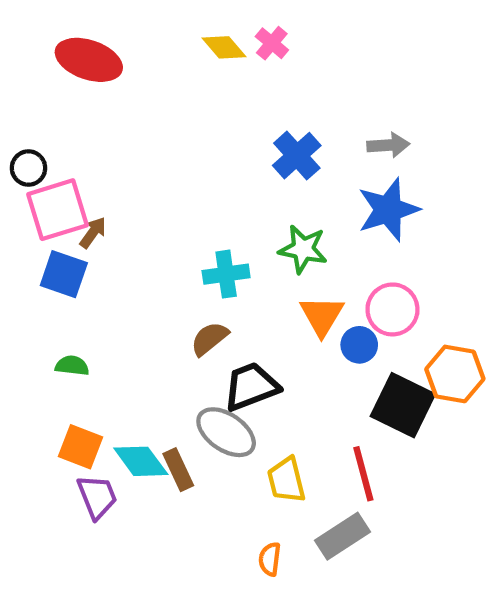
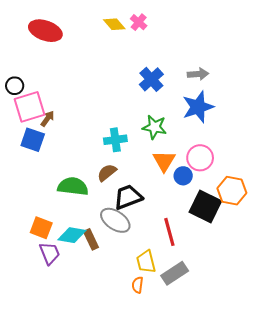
green semicircle: (72, 366) -> (73, 186), moved, size x1.8
cyan diamond: (141, 461) -> (72, 235), turned -44
red line: (363, 474) -> (169, 232), moved
yellow trapezoid: (286, 480) -> (146, 262), moved

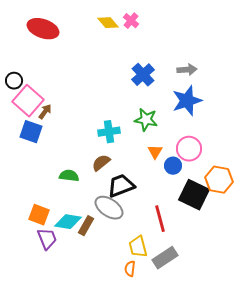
pink square: (29, 107) -> (28, 101), turned -32
orange triangle: (164, 161) -> (155, 152), size x0.7
green semicircle: (73, 186) -> (69, 176), size x0.7
brown rectangle: (91, 239) -> (86, 226), turned 54

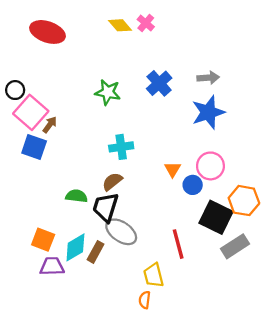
green star: (146, 120) -> (108, 92), moved
black trapezoid: (121, 186) -> (106, 207), moved, turned -52
cyan diamond: (68, 222) -> (75, 247), turned -40
purple trapezoid: (47, 239) -> (52, 266), turned -70
gray rectangle: (165, 258) -> (235, 246), moved

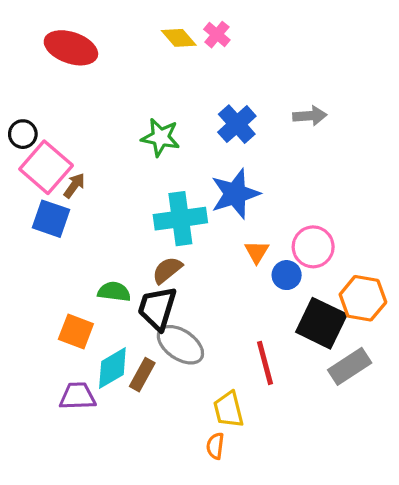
blue star: (208, 112) -> (235, 194), moved
cyan cross: (121, 147) -> (180, 219), size x1.4
orange square: (43, 240) -> (76, 331), moved

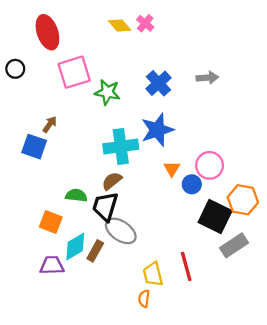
red ellipse: (71, 48) -> (47, 32), turned 52
black circle: (23, 134) -> (15, 69), moved
pink square: (46, 167) -> (74, 72), moved, turned 32
red line: (265, 363) -> (186, 266), moved

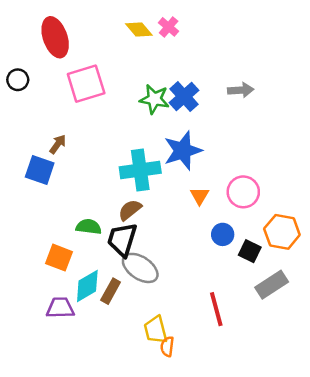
green star: (107, 92) -> (154, 99), moved
blue circle: (192, 184) -> (223, 234), moved
black square: (215, 216) -> (250, 251), size x0.6
yellow trapezoid: (153, 274) -> (156, 330), moved

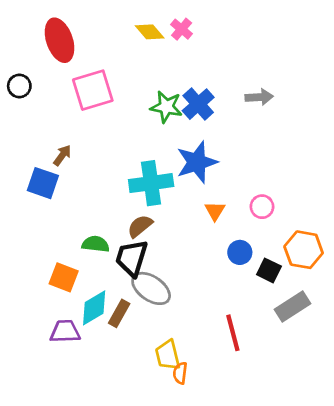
pink circle: (243, 192) -> (262, 207), size x0.7

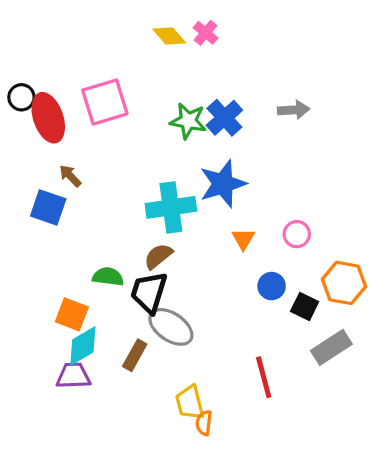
red ellipse: (60, 40) -> (48, 118), moved
brown arrow: (62, 155) -> (70, 176), turned -80
cyan diamond: (94, 308) -> (83, 346), moved

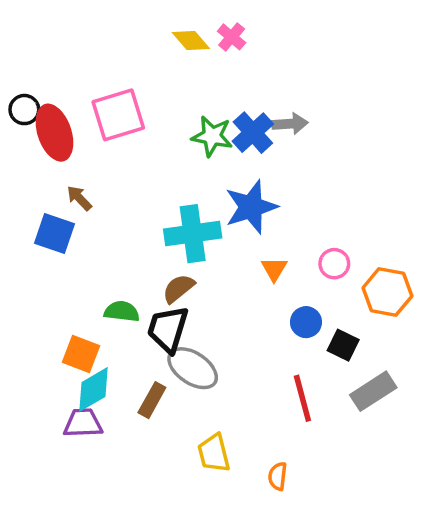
gray arrow: (294, 110) -> (290, 124), moved
orange hexagon: (344, 283) -> (387, 292), moved
red line: (264, 377) -> (302, 398), moved
orange semicircle: (204, 423) -> (278, 476), moved

